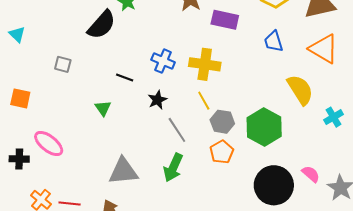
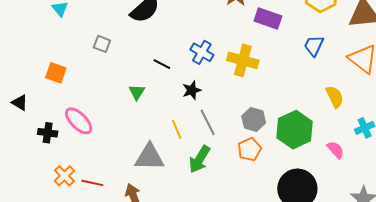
blue trapezoid: (274, 41) -> (314, 46), turned 35
yellow semicircle: (300, 90) -> (335, 97), size x0.7
yellow line: (204, 101) -> (177, 129), moved
pink semicircle: (311, 174) -> (336, 150), moved

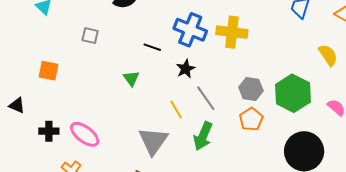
blue cross: (202, 52) -> (190, 30), size x1.4
pink ellipse: (79, 121) -> (85, 134), moved
gray triangle: (149, 157) -> (153, 141), turned -48

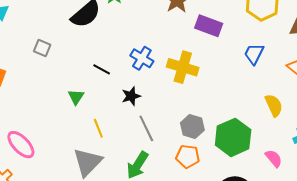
blue cross: (190, 30) -> (142, 58), size x0.7
yellow line: (176, 109) -> (98, 128), moved
orange pentagon: (251, 119) -> (188, 156), turned 30

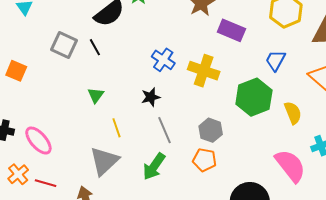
gray square: (42, 48) -> (64, 45), size x1.5
black line: (102, 69) -> (95, 47), moved, turned 30
green hexagon: (233, 137) -> (254, 97), moved
pink semicircle: (274, 158) -> (290, 166), size x1.8

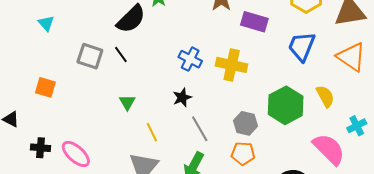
blue trapezoid: (275, 60) -> (302, 46), size x1.4
green hexagon: (254, 97) -> (286, 105), moved

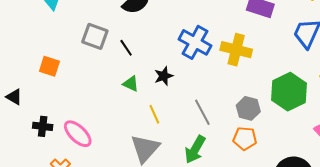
black line: (121, 55) -> (126, 48), moved
blue cross: (190, 59) -> (195, 42), size x1.4
black star: (182, 98) -> (164, 76), moved
green triangle: (127, 102) -> (131, 84), turned -36

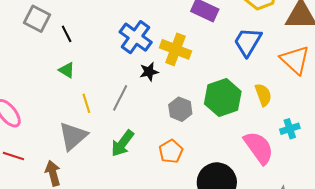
black star: (164, 76) -> (149, 72), moved
gray line: (202, 112) -> (120, 98), moved, turned 48
orange pentagon: (245, 138) -> (171, 151), moved, turned 30

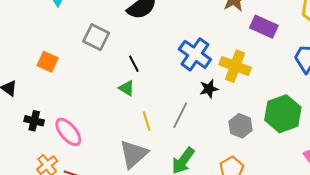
black line: (67, 34) -> (134, 64), moved

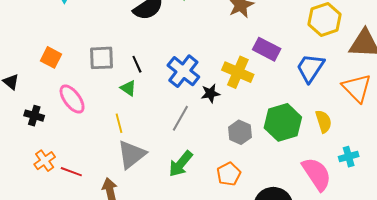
purple rectangle: (264, 27) -> (267, 49), moved
gray square: (96, 37) -> (101, 58), moved, turned -32
blue cross: (195, 54) -> (183, 71), moved
yellow line: (147, 121) -> (119, 123), moved
pink ellipse: (68, 132) -> (72, 99), moved

